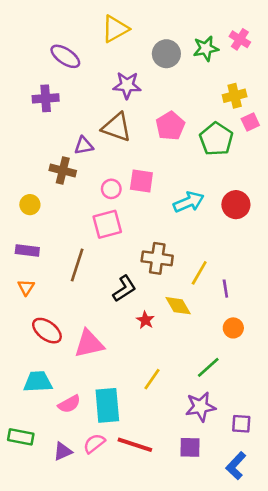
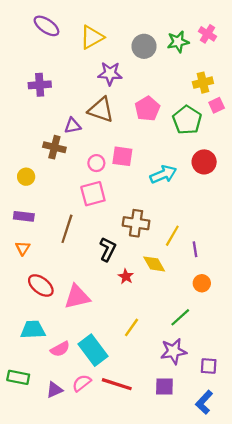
yellow triangle: (115, 29) -> (92, 37), moved
purple ellipse: (65, 56) -> (46, 26), moved
red circle: (236, 205) -> (204, 162), moved
black L-shape: (124, 289) -> (108, 249), turned -30
cyan rectangle: (107, 405) -> (93, 350), turned -32

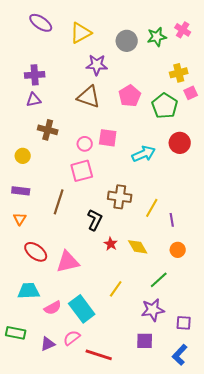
purple triangle: (73, 126) -> (34, 100), moved
yellow diamond: (154, 264) -> (138, 247), moved
red line: (117, 384) -> (99, 355), moved

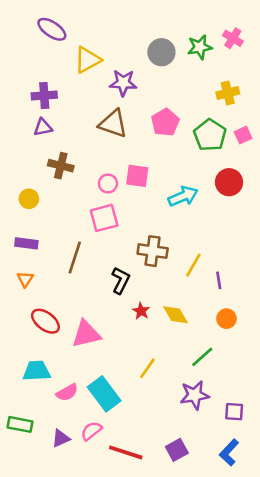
yellow triangle: (81, 33) -> (88, 60), moved
pink square: (191, 93) -> (243, 135), moved
purple square: (145, 341) -> (177, 450), moved, turned -30

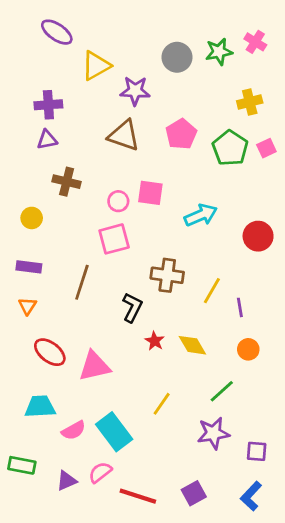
red circle: (229, 182) -> (258, 236), moved

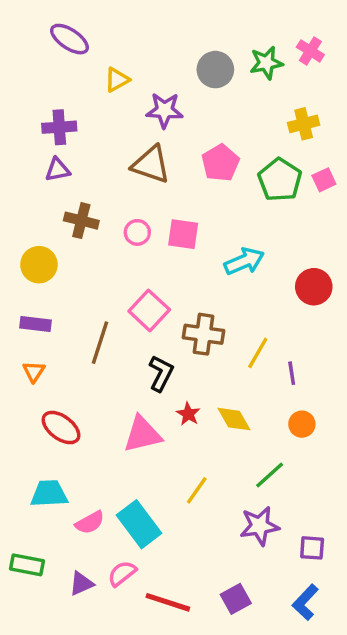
yellow triangle: (96, 66) -> (117, 80), size x0.7
pink circle: (118, 201) -> (137, 232), moved
yellow circle: (32, 218) -> (39, 265), size x1.4
pink square: (114, 239) -> (149, 310), moved, turned -32
pink triangle: (95, 366) -> (142, 434), moved

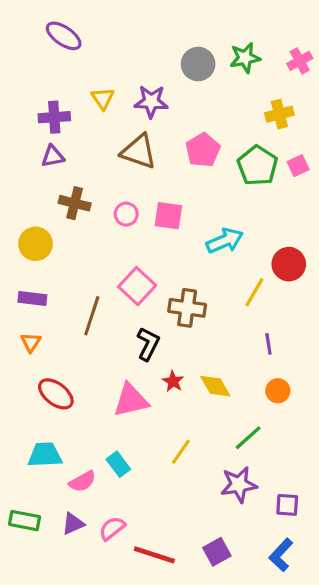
pink cross: (310, 51) -> (300, 61), moved, turned 30
yellow triangle: (117, 80) -> (103, 98), moved, turned -35
yellow line: (258, 353) -> (254, 292), moved
cyan rectangle: (139, 524) -> (118, 464), moved, size x0.6
purple triangle: (81, 584) -> (73, 524), moved

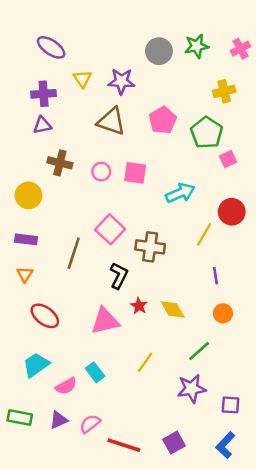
purple ellipse: (64, 36) -> (51, 47), moved
pink square: (298, 166) -> (228, 159), moved
cyan trapezoid: (45, 455) -> (36, 365), turned -32

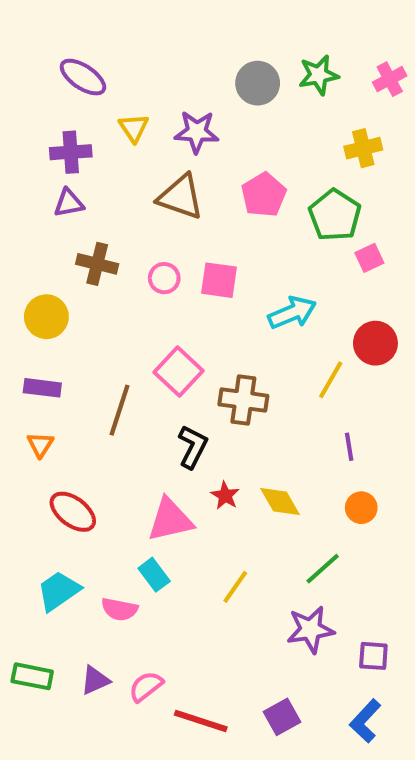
cyan rectangle: (95, 372) -> (154, 575), moved
pink semicircle: (66, 386) -> (120, 609), moved, turned 40

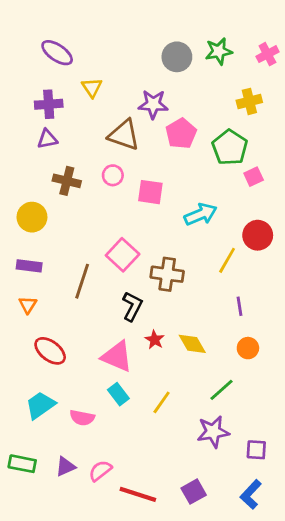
purple star: (197, 132) -> (153, 104), moved
pink circle: (164, 278) -> (113, 175), moved
pink triangle: (170, 520) -> (117, 356), turned 36
cyan rectangle: (154, 575) -> (118, 394), moved

